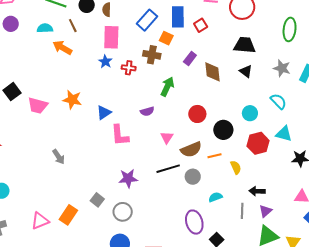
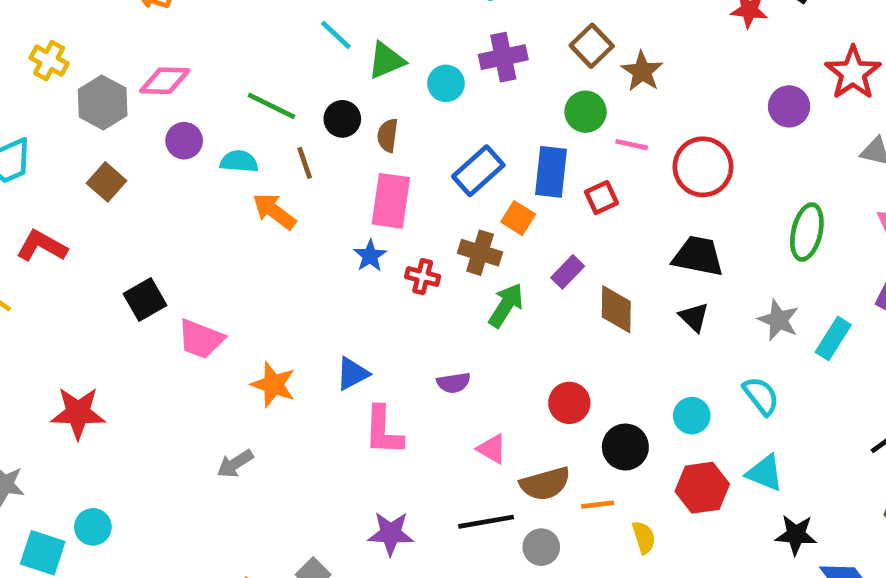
purple circle: (11, 24) -> (184, 141), moved
green arrow: (167, 87) -> (506, 305), moved
orange star: (72, 100) -> (273, 385), moved
pink triangle: (167, 137) -> (492, 449), turned -40
gray arrow: (59, 157) -> (235, 464), turned 84

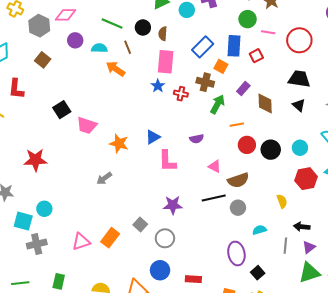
red L-shape: (42, 246) -> (16, 89), turned -110
black circle: (625, 447) -> (271, 150), moved
orange line: (598, 505) -> (237, 125), moved

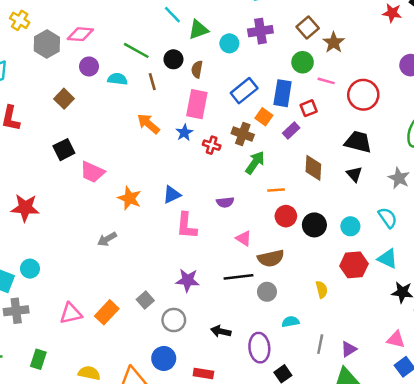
brown square: (43, 60) -> (64, 99), moved
orange arrow: (116, 69) -> (148, 124), moved
purple rectangle: (243, 88) -> (291, 130), moved
black arrow: (302, 227) -> (221, 331), moved

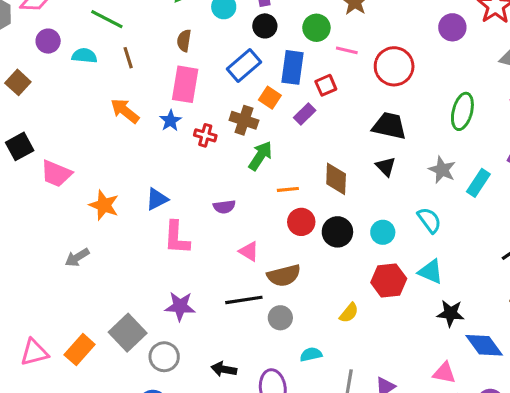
black circle: (173, 59) -> (265, 26), moved
brown diamond: (313, 168) -> (336, 179), moved
yellow semicircle: (322, 289) -> (349, 313), turned 56
gray square: (145, 300) -> (128, 333), size x1.6

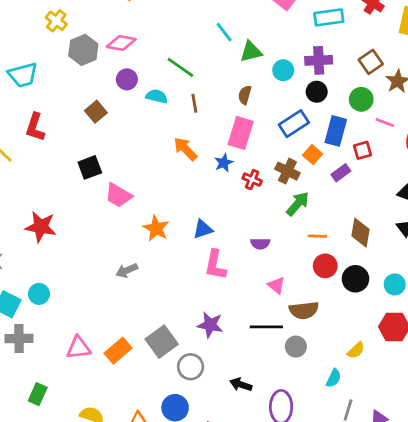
cyan semicircle: (311, 354) -> (334, 378), moved, turned 120

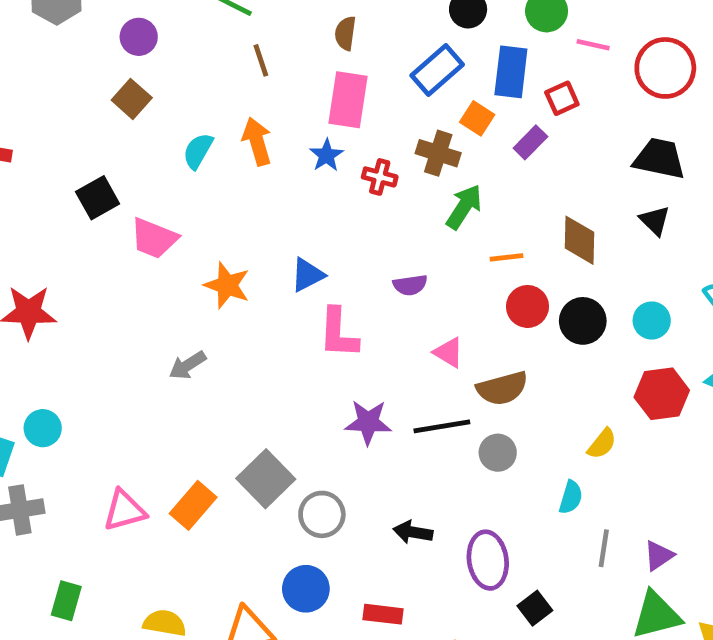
cyan semicircle: (157, 96) -> (198, 151), moved, turned -65
brown square: (96, 112) -> (132, 99), moved
orange arrow: (185, 149) -> (257, 141), turned 36
purple star: (210, 325) -> (368, 422), moved

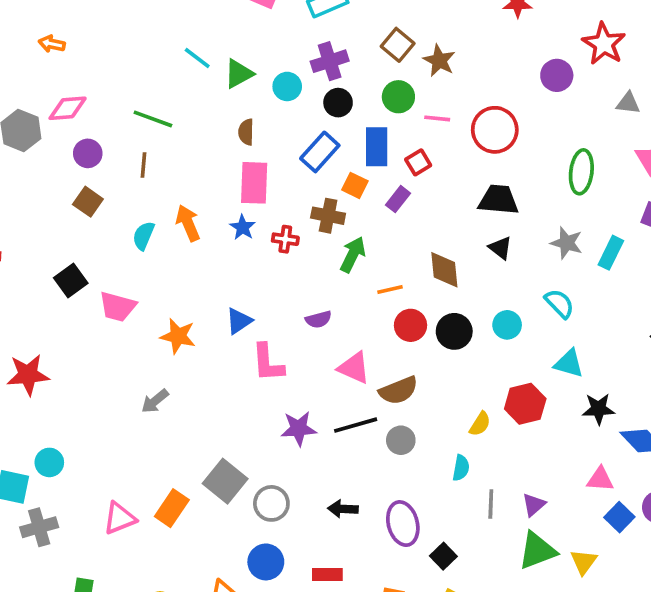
brown line: (261, 60) -> (143, 165), moved, turned 30
pink triangle: (449, 352) -> (354, 368), size x1.4
red hexagon: (662, 394) -> (525, 404), moved

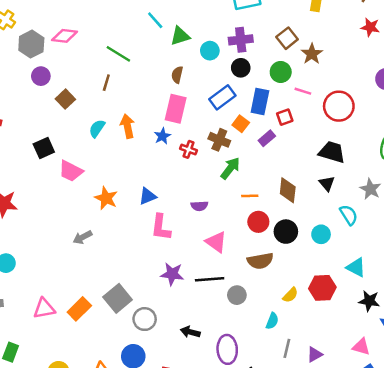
purple circle: (88, 153) -> (41, 76), moved
cyan semicircle: (559, 304) -> (349, 215), moved
brown semicircle: (398, 390) -> (260, 261), moved

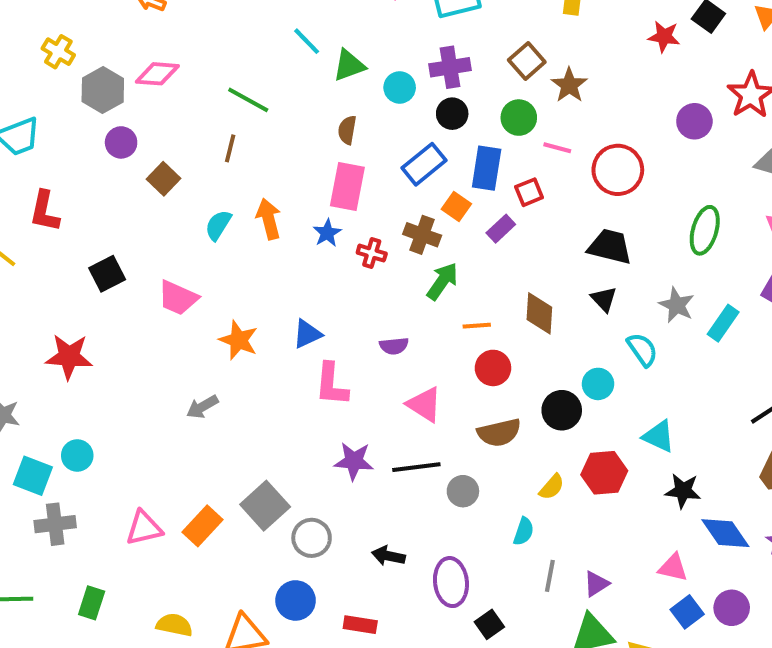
black square: (44, 148) -> (107, 274), moved
black circle: (286, 232) -> (562, 410), moved

